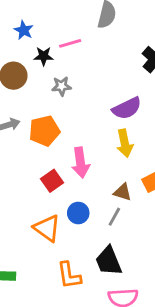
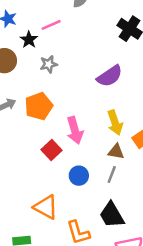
black star: (44, 56) -> (29, 40), turned -30
yellow arrow: (125, 143) -> (115, 123), moved
orange triangle: (47, 228) -> (46, 207), moved

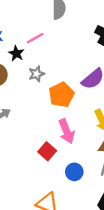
orange pentagon: (39, 106) -> (61, 95), moved

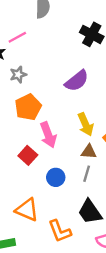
orange pentagon: (61, 95) -> (28, 107), moved

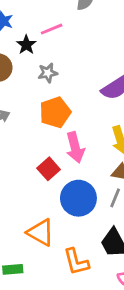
blue circle: (56, 177) -> (78, 198), size x1.6

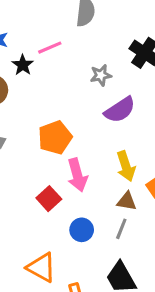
gray star: (48, 73) -> (101, 75), moved
blue circle: (78, 198) -> (82, 230), size x0.6

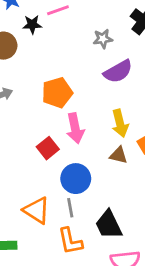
black star: (23, 65) -> (32, 24), turned 30
gray line: (121, 229) -> (70, 208), moved, turned -36
blue circle: (82, 230) -> (76, 179), size x1.4

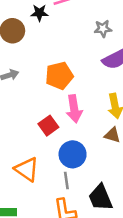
orange triangle: (37, 210) -> (27, 169), moved

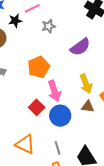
gray star: (103, 29) -> (49, 26), moved
blue circle: (73, 154) -> (60, 116), moved

